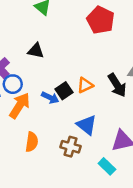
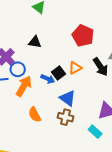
red pentagon: (101, 20) -> (83, 36), moved
blue triangle: (87, 125) -> (68, 98), moved
orange semicircle: (32, 142) -> (35, 115), turned 147

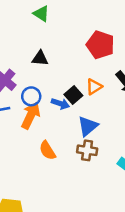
blue circle: (18, 69) -> (31, 96), moved
blue triangle: (68, 98) -> (88, 126), turned 48

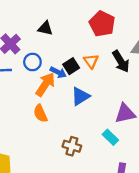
orange triangle: (94, 87) -> (91, 61), turned -42
orange arrow: (31, 115) -> (45, 84), moved
brown cross: (87, 150) -> (72, 146), moved

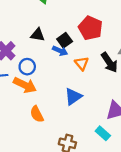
black square: (71, 66) -> (65, 40), moved
blue arrow: (58, 72) -> (60, 51), moved
orange arrow: (45, 84) -> (25, 85), moved, turned 85

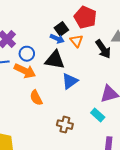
black triangle: (38, 35) -> (55, 60), moved, size x1.5
orange triangle: (82, 63) -> (76, 41), moved

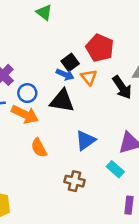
blue triangle: (70, 81) -> (85, 140), moved

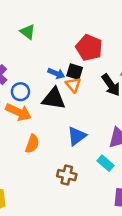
green triangle: (44, 12) -> (28, 32), moved
black square: (70, 62) -> (75, 72), moved, turned -35
orange triangle: (89, 77) -> (73, 85), moved
orange semicircle: (39, 148) -> (32, 144), turned -132

